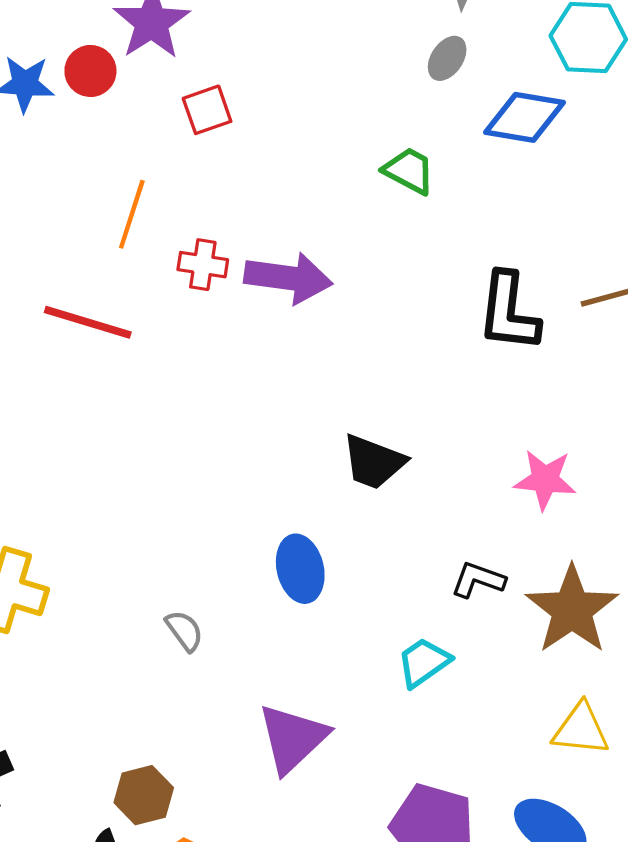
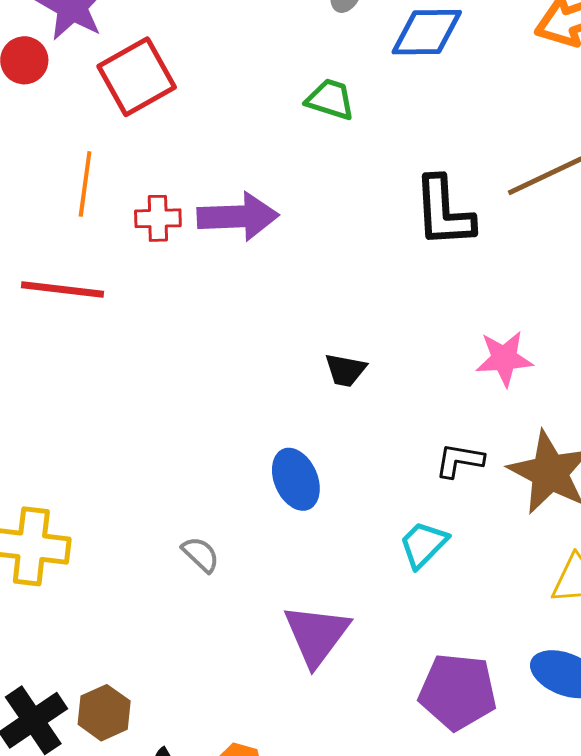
red square: (207, 110) -> (137, 77), size x1.6
black trapezoid: (374, 462) -> (345, 370), size x0.7
brown hexagon: (144, 795) -> (104, 713), moved

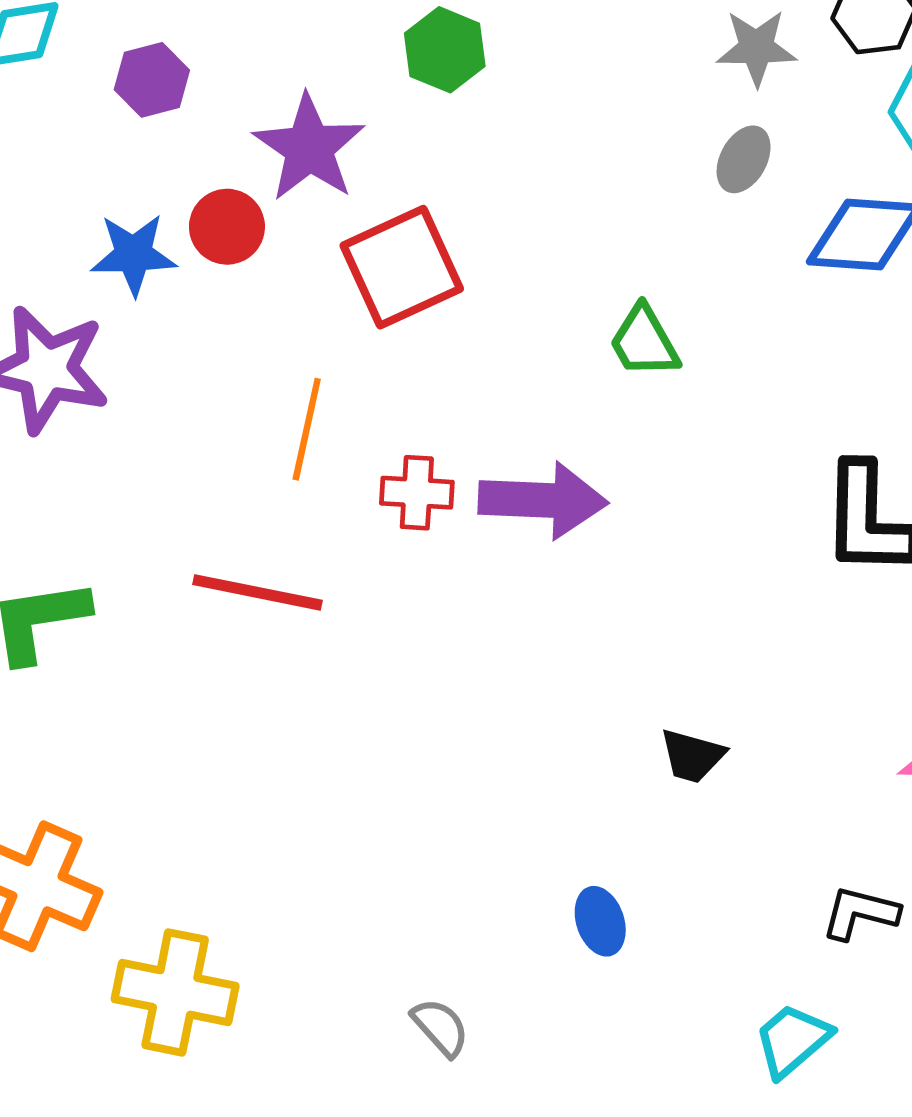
green trapezoid: (330, 99) -> (644, 342), moved, turned -142
blue ellipse: (296, 479) -> (600, 921), size x0.7

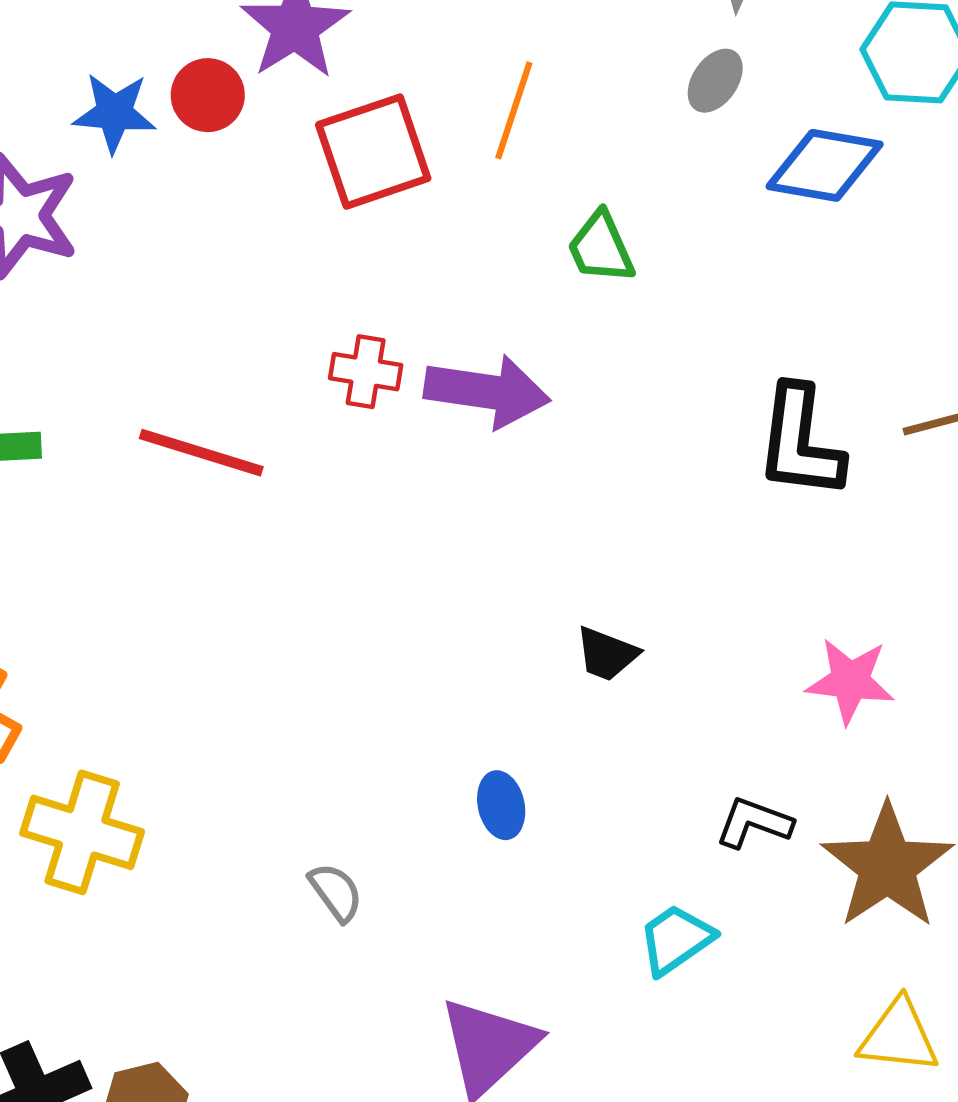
orange line: (307, 429) -> (514, 110), moved

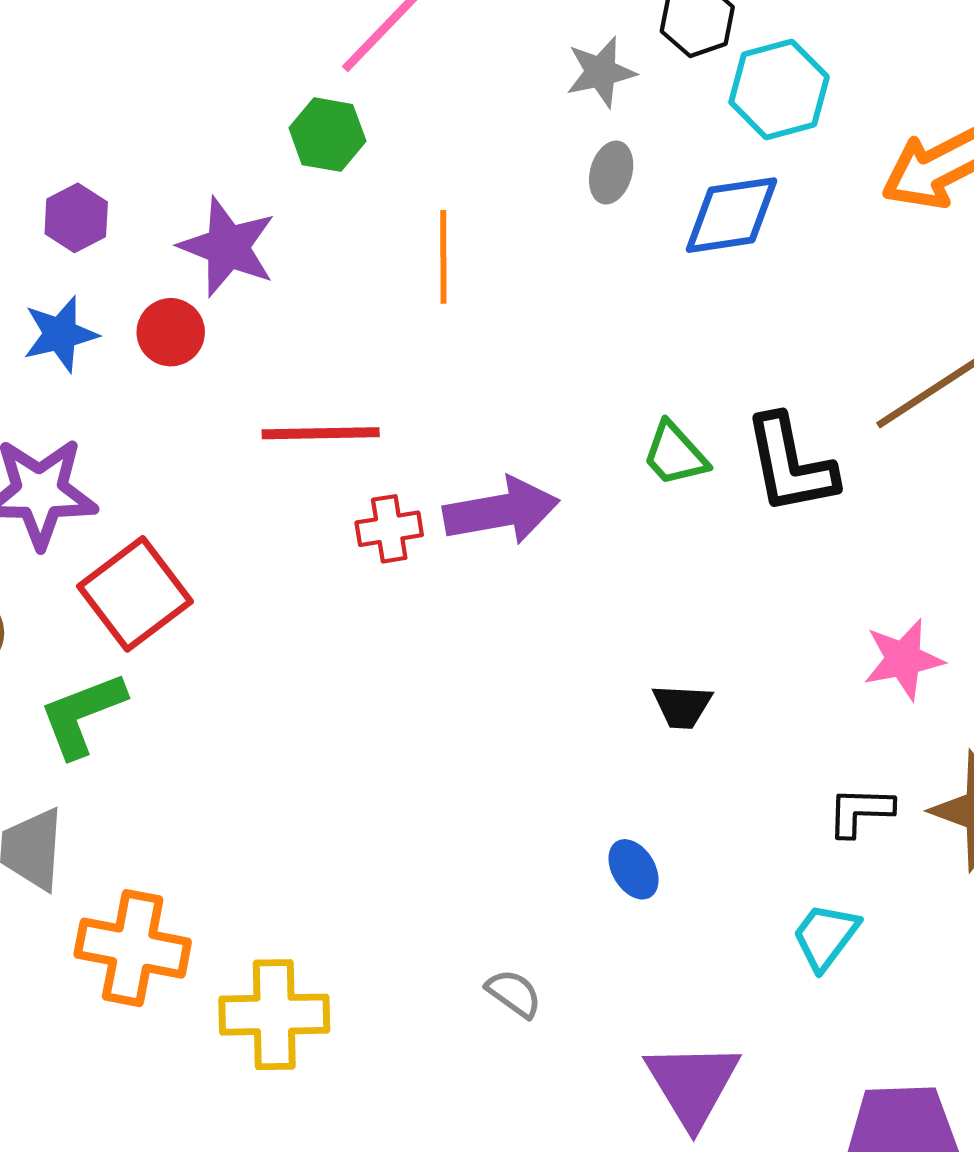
blue star: (114, 113) -> (60, 334), moved
red square: (373, 152) -> (135, 594), moved
green trapezoid: (601, 248) -> (675, 454), moved
red line: (201, 453) -> (321, 433), moved

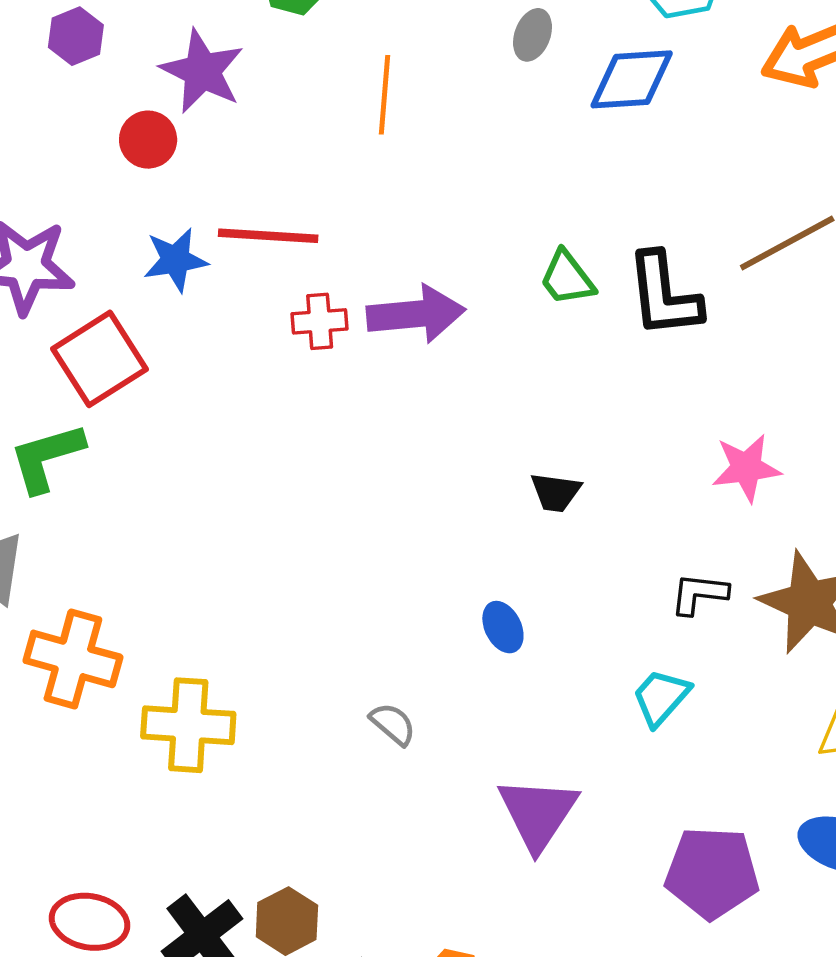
blue star: (60, 334) -> (175, 260), moved

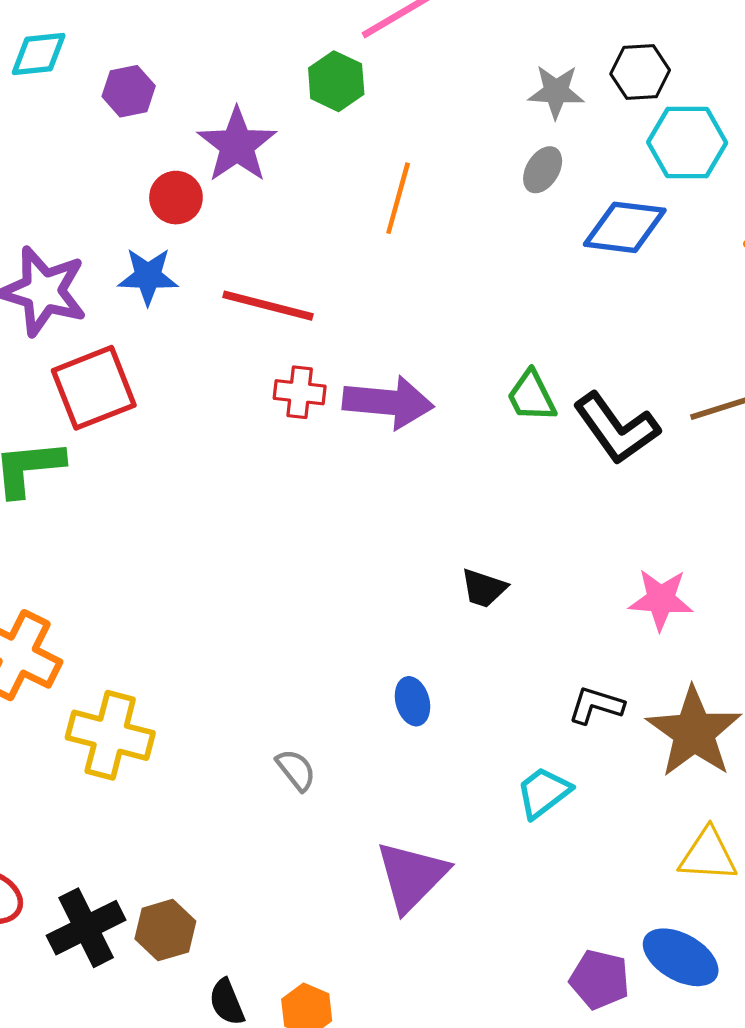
blue star: (175, 260) -> (148, 276), moved
black L-shape: (664, 295) -> (616, 428), turned -40
purple pentagon: (712, 873) -> (600, 979), moved, size x0.7

